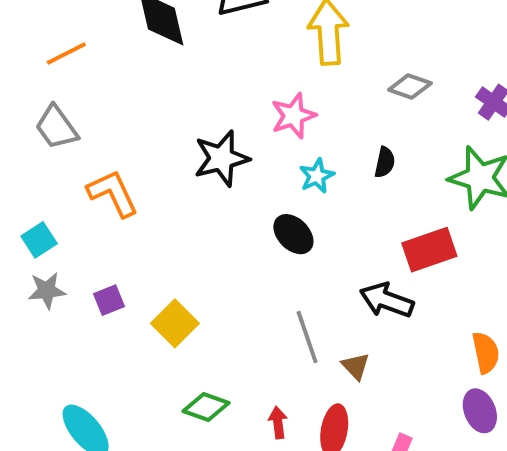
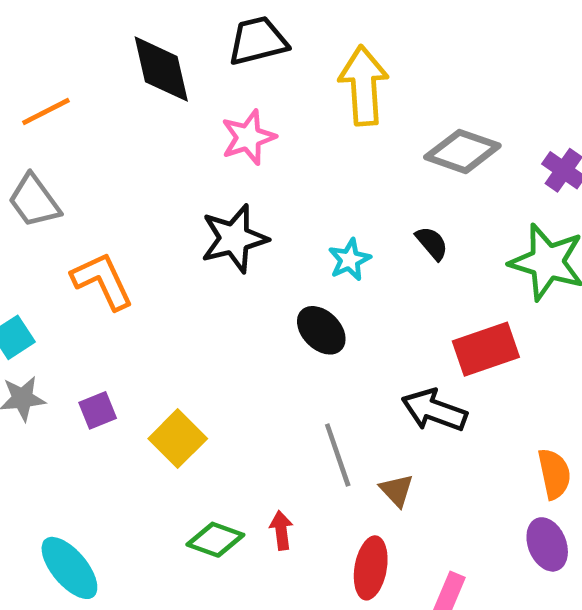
gray diamond: (410, 87) -> (462, 151), size x1.4
pink star: (293, 116) -> (248, 137), moved
black semicircle: (385, 162) -> (432, 243), turned -52
red arrow: (278, 422) -> (281, 530), moved

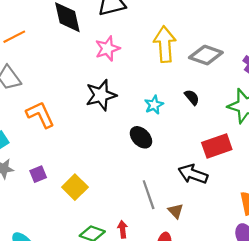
yellow arrow: (364, 86) -> (165, 44), moved

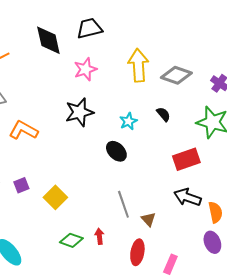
orange L-shape: (40, 115) -> (23, 130), turned -36
black arrow: (193, 174) -> (187, 197), moved

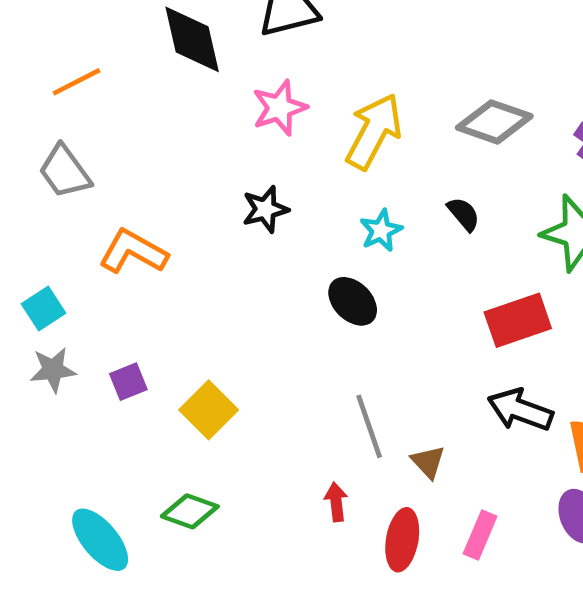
yellow arrow: (138, 65) -> (374, 131), moved, turned 32
black star: (79, 112) -> (265, 209), size x0.7
red arrow: (99, 236) -> (336, 502), moved
green diamond: (71, 240) -> (190, 511), moved
pink rectangle: (170, 264) -> (480, 535), moved

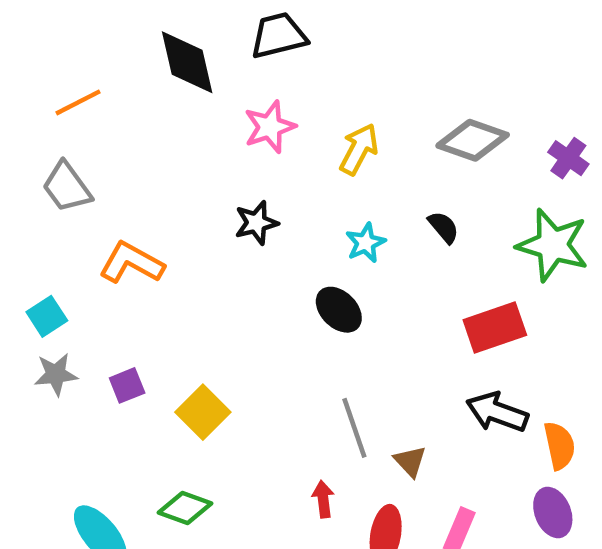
yellow arrow: (374, 131) -> (359, 149), size x0.7

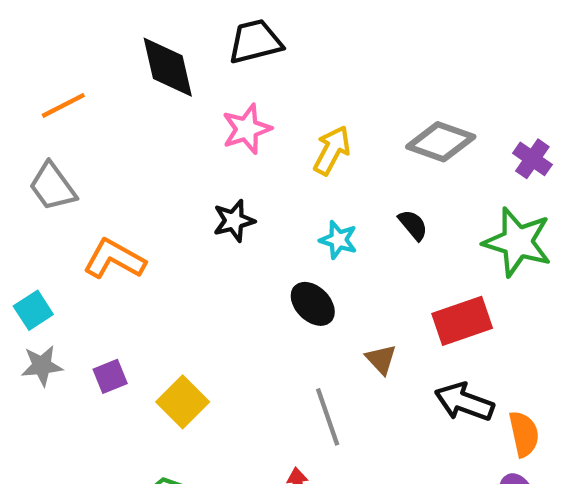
cyan star: (366, 243) -> (338, 240), turned -30
brown triangle: (410, 461) -> (381, 359), moved

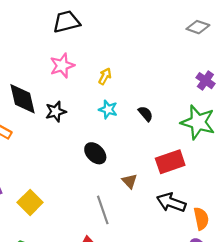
black diamond: (168, 67) -> (23, 99), moved
gray diamond: (441, 142) -> (198, 27), moved, size x0.7
yellow arrow: (332, 150) -> (105, 76), size x0.7
cyan star: (338, 240) -> (108, 109), moved

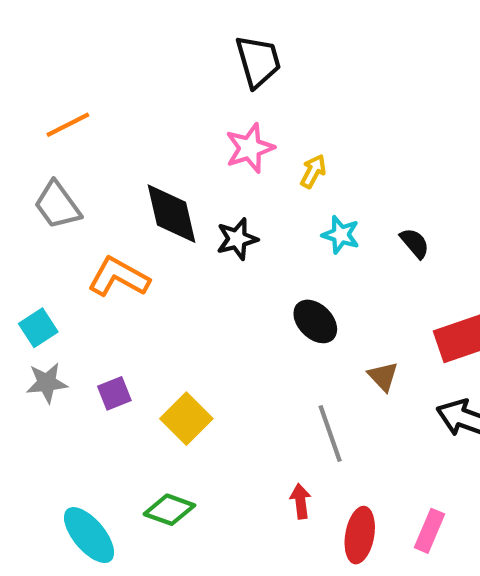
black trapezoid: (66, 22) -> (258, 61), turned 88
yellow arrow: (105, 76) -> (313, 171), moved

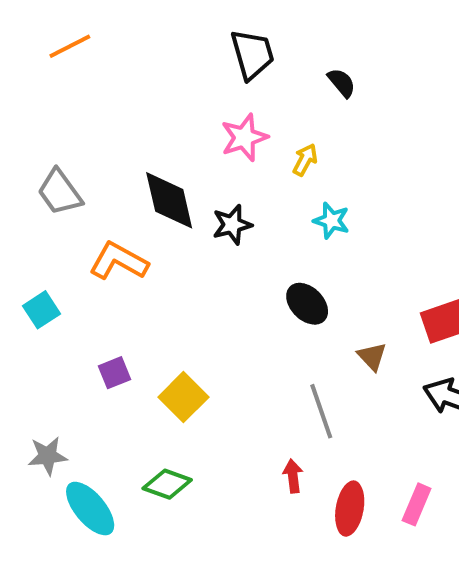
orange line: (68, 125) -> (70, 46), moved
black semicircle: (415, 243) -> (342, 83), moved
gray star: (47, 383) -> (48, 456), moved

